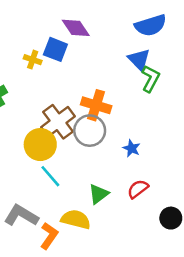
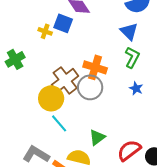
green L-shape: (151, 79) -> (132, 57), moved
blue star: (132, 148) -> (136, 88), moved
red semicircle: (138, 189) -> (129, 150), moved, size x1.4

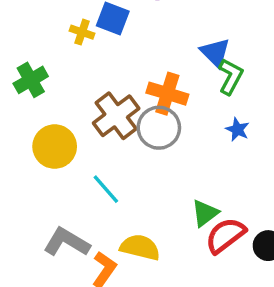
blue triangle: (129, 31) -> (215, 53), moved
yellow circle: (51, 98) -> (55, 147), moved
green triangle: (97, 137) -> (205, 213), moved

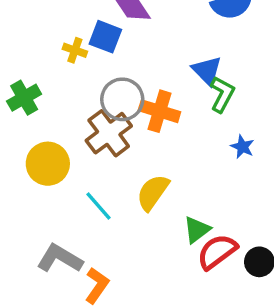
gray circle: (159, 128) -> (122, 99), moved
blue star: (237, 129) -> (242, 147), moved
yellow semicircle: (140, 247) -> (153, 192), moved, turned -69

